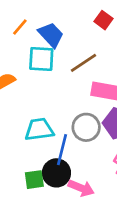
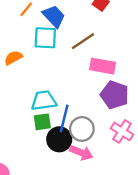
gray circle: (86, 127) -> (82, 129), moved
green square: (34, 180) -> (42, 122), moved

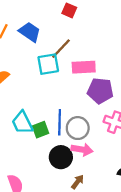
cyan square: (45, 38) -> (48, 64), moved
cyan trapezoid: (44, 101) -> (22, 123), moved, turned -95
black circle: (59, 139) -> (61, 157), moved

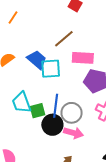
blue trapezoid: (30, 32) -> (37, 60), moved
cyan square: (48, 64) -> (51, 69), moved
black circle: (61, 157) -> (52, 125), moved

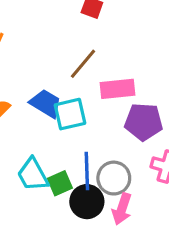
pink arrow: (73, 133) -> (122, 209), turned 102

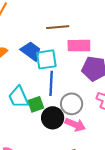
brown line: (83, 64) -> (58, 27), turned 40
blue line: (87, 171) -> (51, 83), moved
pink arrow: (122, 209) -> (75, 125), turned -90

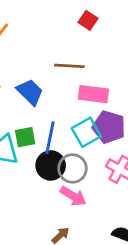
cyan square: (46, 59) -> (86, 132), moved, turned -30
green square: (36, 104) -> (25, 137), moved
black circle: (53, 118) -> (51, 165), moved

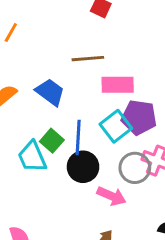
green square: (25, 137) -> (52, 141), turned -30
gray circle: (72, 168) -> (135, 168), moved

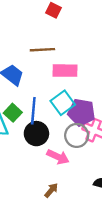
purple pentagon: (139, 117) -> (81, 112), moved

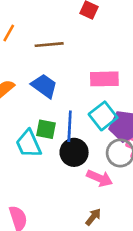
brown line: (42, 50) -> (49, 45), moved
green square: (13, 113) -> (46, 129), turned -30

